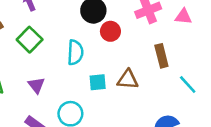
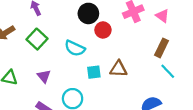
pink triangle: (183, 17) -> (162, 16), turned 32
cyan semicircle: (75, 52) -> (75, 48), turned 114
brown rectangle: (161, 56) -> (161, 48), moved, turned 42

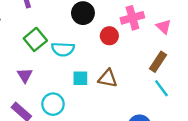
red circle: (103, 30) -> (109, 36), moved
green square: (37, 39) -> (35, 39), moved
cyan semicircle: (75, 48) -> (63, 49), turned -30

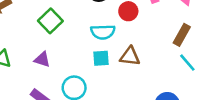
cyan semicircle: (63, 49) -> (103, 32), moved
purple triangle: (25, 75) -> (42, 60), turned -35

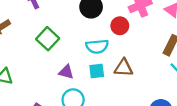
purple triangle: (42, 60) -> (66, 72), moved

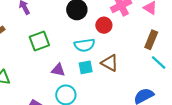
green square: (48, 39) -> (39, 41), turned 30
brown triangle: (124, 68) -> (110, 63), turned 30

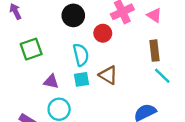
brown rectangle: (151, 40) -> (155, 51), turned -30
cyan semicircle: (85, 45) -> (81, 55), turned -96

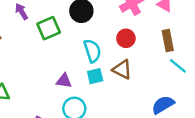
red circle: (103, 33) -> (126, 38), moved
green square: (31, 49) -> (49, 28), moved

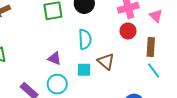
red circle: (126, 38) -> (128, 31), moved
cyan square: (95, 76) -> (84, 70), moved

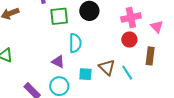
cyan semicircle: (85, 39) -> (75, 43), moved
cyan line: (154, 70) -> (127, 73), moved

